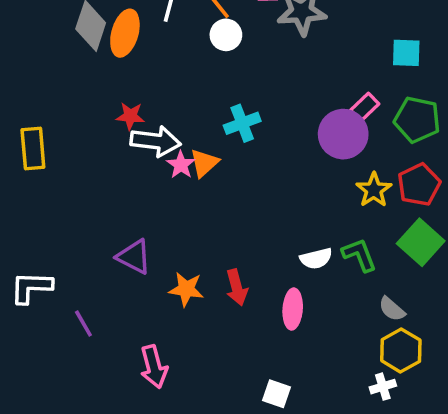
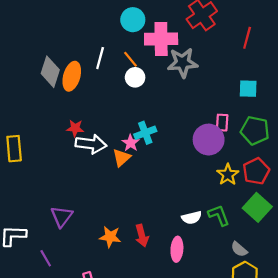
pink rectangle: (365, 107) -> (222, 123), turned -42
pink star: (181, 165) -> (131, 143), moved
purple triangle: (134, 257) -> (62, 216), moved, turned 40

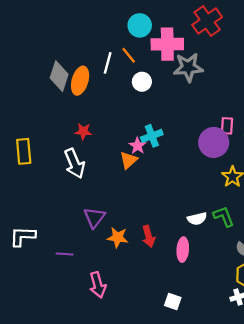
orange line: (131, 59) -> (129, 55), moved
white arrow: (91, 144) -> (75, 163), moved, turned 60
purple triangle: (62, 216) -> (94, 218), moved
purple line: (46, 258) -> (65, 254), moved, turned -56

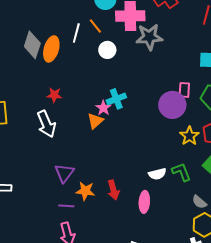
purple line: (65, 254) -> (66, 206), moved

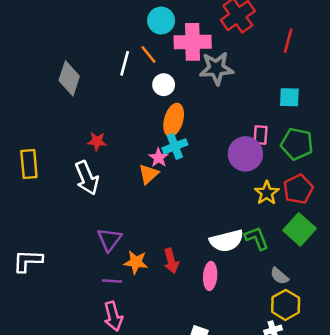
orange ellipse: (51, 49) -> (174, 120), moved
white semicircle: (157, 174) -> (226, 241), size x1.5

